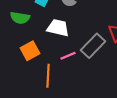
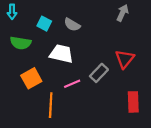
gray rectangle: (93, 46) -> (99, 73), size x0.7

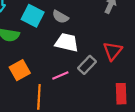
cyan square: (44, 24) -> (33, 16), size x1.5
white trapezoid: (61, 54) -> (67, 42), moved

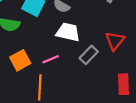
pink line: (60, 76) -> (51, 59), moved

